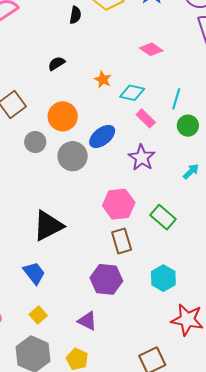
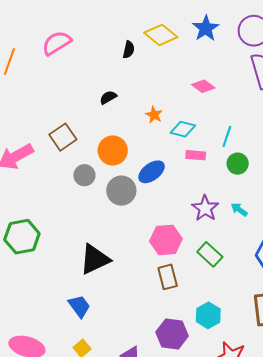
pink rectangle: (146, 118) -> (196, 155), turned -42
purple star: (142, 158) -> (205, 208), moved
cyan arrow: (191, 171) -> (239, 210), turned -102
purple hexagon: (106, 279) -> (172, 334), moved

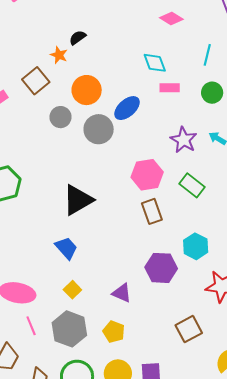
orange star: (154, 115) -> (59, 55), moved
cyan diamond: (183, 129) -> (155, 63), turned 60
cyan line: (227, 136) -> (207, 55), moved

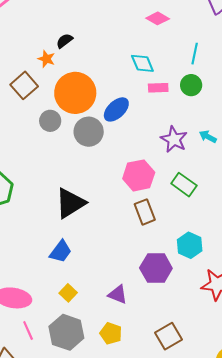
orange circle: (87, 90) -> (75, 93), size x1.4
green circle: (212, 93) -> (191, 85), moved
blue trapezoid: (66, 248) -> (61, 251), turned 80
brown square: (189, 329) -> (169, 336), moved

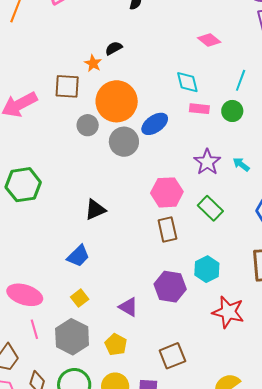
brown square: (24, 85) -> (67, 86), turned 36
black triangle: (70, 203) -> (95, 210), size x0.7

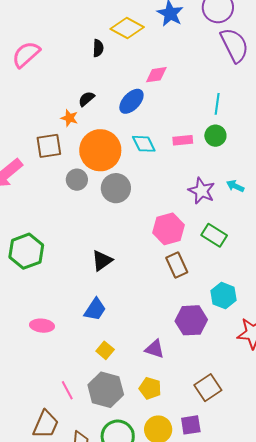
pink diamond: (209, 40) -> (156, 75), moved, turned -35
cyan diamond: (187, 82) -> (144, 144), moved
blue ellipse: (155, 124) -> (131, 101), moved
pink ellipse: (25, 295) -> (42, 326), moved, size x0.7

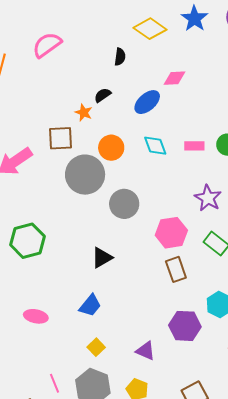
black semicircle: (98, 48) -> (120, 57), moved
orange circle: (100, 150) -> (111, 148), size x0.6
gray circle: (77, 180) -> (85, 175), size x1.8
gray circle: (116, 188) -> (124, 204), moved

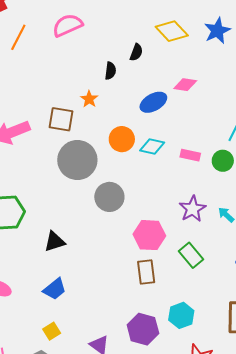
black semicircle: (103, 95) -> (110, 71), moved, turned 120
cyan diamond: (155, 146) -> (152, 147), turned -70
orange circle: (111, 148) -> (122, 139), moved
black triangle: (102, 258) -> (55, 242), moved

